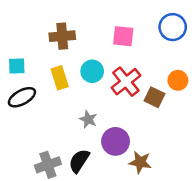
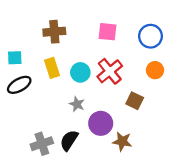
blue circle: (173, 27) -> (150, 36), moved
cyan circle: (92, 71) -> (80, 72), moved
brown square: (155, 97) -> (135, 101), moved

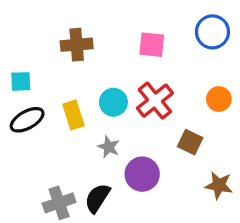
blue circle: (150, 36) -> (212, 32), moved
yellow rectangle: (52, 68) -> (73, 115), moved
brown star: (122, 141) -> (219, 185), moved

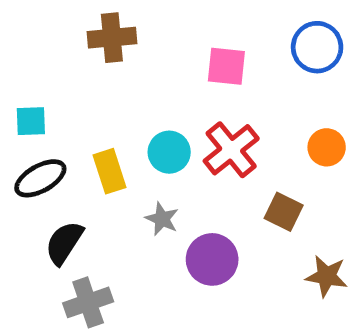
brown cross: (77, 45) -> (112, 38), moved
black semicircle: (97, 198) -> (64, 243), moved

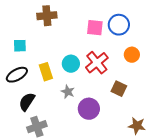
blue circle: (317, 47) -> (119, 25), moved
cyan square: (31, 121) -> (20, 46), moved
orange circle: (327, 147) -> (132, 55), moved
brown star: (327, 276) -> (137, 126), moved

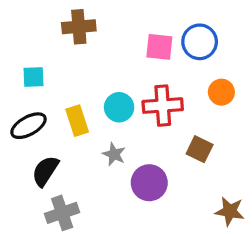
red cross: (97, 63) -> (163, 106), turned 35

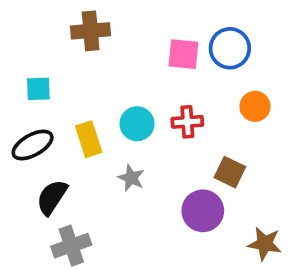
red cross: (163, 106) -> (187, 122), size x0.7
purple circle: (149, 183) -> (203, 211), moved

